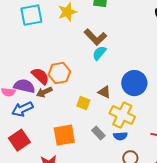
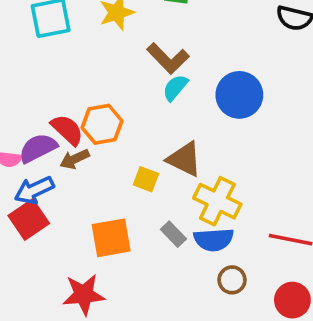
blue circle: (134, 83) -> (239, 95), moved
purple semicircle: (24, 86) -> (38, 148), turned -40
brown triangle: (104, 92) -> (184, 159), size x1.5
blue semicircle: (120, 136) -> (214, 240), size x1.5
red square: (19, 140) -> (29, 219), moved

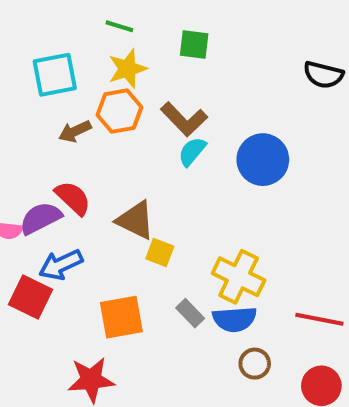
orange hexagon: (102, 124) -> (119, 111), moved
brown arrow: (75, 159) -> (75, 131), moved
brown triangle: (184, 159) -> (136, 220), moved
blue arrow: (34, 190) -> (61, 265), moved
red square: (29, 219) -> (30, 297), turned -30

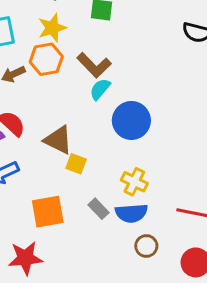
blue circle: (263, 160) -> (131, 120), moved
yellow cross: (239, 277) -> (134, 182), size x0.7

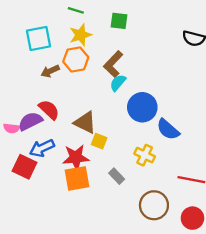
brown L-shape: (94, 65) -> (113, 64), turned 88
blue semicircle: (131, 213) -> (168, 129), moved, turned 45
brown circle: (146, 246) -> (154, 205), size x1.6
red star: (25, 258) -> (76, 157), moved

